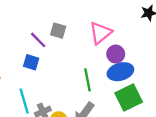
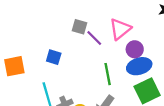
purple line: (38, 40) -> (94, 38), moved

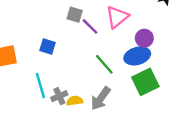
purple circle: (135, 49) -> (144, 38), moved
green line: (108, 74) -> (104, 64), turned -30

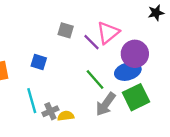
purple line: (90, 26) -> (91, 42), moved
purple circle: (144, 38) -> (135, 54), size x1.5
gray arrow: (101, 98) -> (106, 104), moved

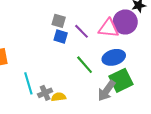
pink triangle: (108, 33) -> (109, 28), moved, turned 45
purple circle: (135, 54) -> (125, 22), moved
blue square: (39, 62) -> (61, 37), moved
gray arrow: (106, 104) -> (106, 91), moved

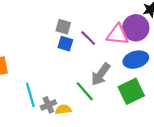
blue ellipse: (114, 57) -> (136, 60), moved
green line: (85, 65) -> (85, 91), moved
gray arrow: (106, 91) -> (101, 74), moved

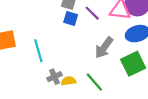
green line: (85, 91) -> (94, 82), moved
cyan line: (30, 95) -> (38, 51), moved

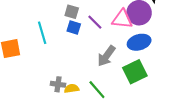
cyan line: (38, 51) -> (42, 33), moved
gray cross: (54, 77) -> (58, 84), turned 32

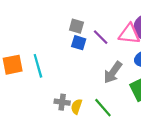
cyan line: (42, 33) -> (38, 66), moved
yellow semicircle: (72, 89) -> (76, 107), turned -64

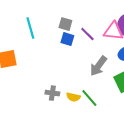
cyan line: (38, 66) -> (30, 28), moved
yellow semicircle: (76, 107) -> (73, 97), moved, turned -96

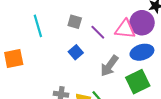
blue square: (67, 39) -> (76, 52), moved, turned 32

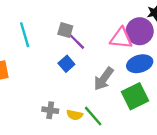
purple line: (98, 32) -> (77, 42), moved

